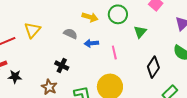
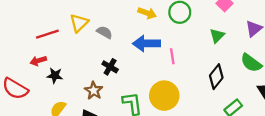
green triangle: (140, 32) -> (217, 36), moved
gray semicircle: (70, 34) -> (104, 32), moved
blue arrow: (91, 43) -> (146, 43), size x1.6

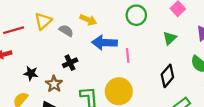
yellow arrow: (147, 13) -> (88, 20), moved
black cross: (110, 67) -> (70, 63), turned 32
black star: (55, 76) -> (31, 73), moved

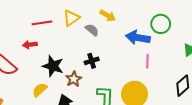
yellow arrow: (88, 20) -> (108, 16), moved
blue arrow: (104, 43) -> (138, 38), moved
black star: (31, 73) -> (53, 66), size x1.5

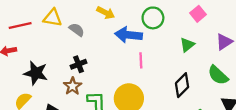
yellow arrow: (108, 16) -> (106, 13), moved
yellow triangle: (71, 18) -> (53, 18), turned 48
brown star: (74, 79) -> (73, 86), moved

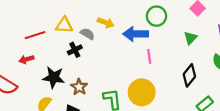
yellow arrow: (106, 13) -> (106, 23), moved
black cross: (79, 64) -> (75, 50), moved
brown star: (73, 86) -> (79, 87), moved

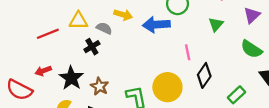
pink line: (149, 56) -> (188, 52), moved
red arrow: (26, 59) -> (43, 71), moved
black diamond: (189, 75) -> (204, 75), moved
black star: (54, 77) -> (71, 78), turned 30

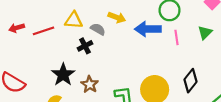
pink line: (188, 52) -> (176, 37), moved
red arrow: (43, 71) -> (17, 28), moved

